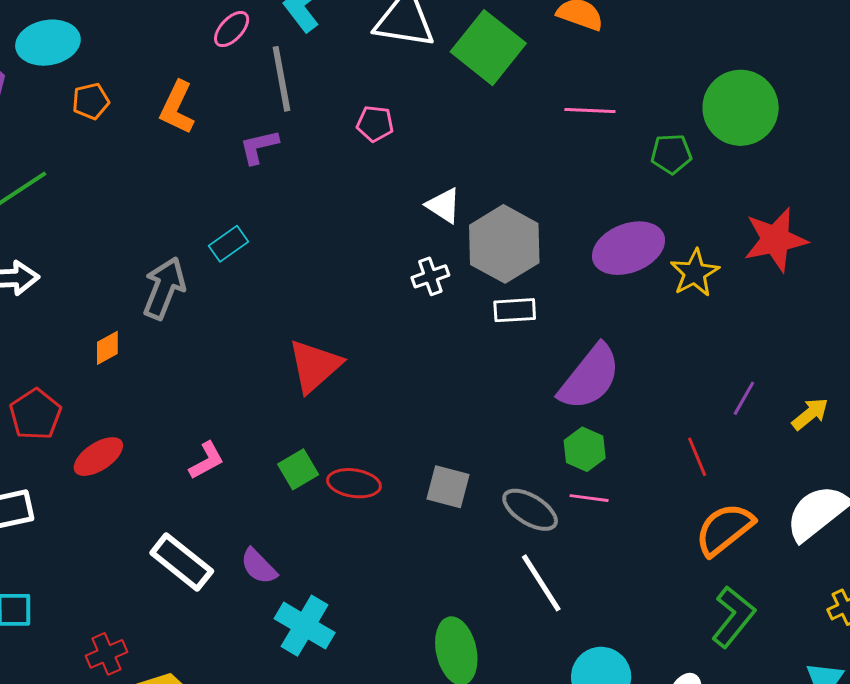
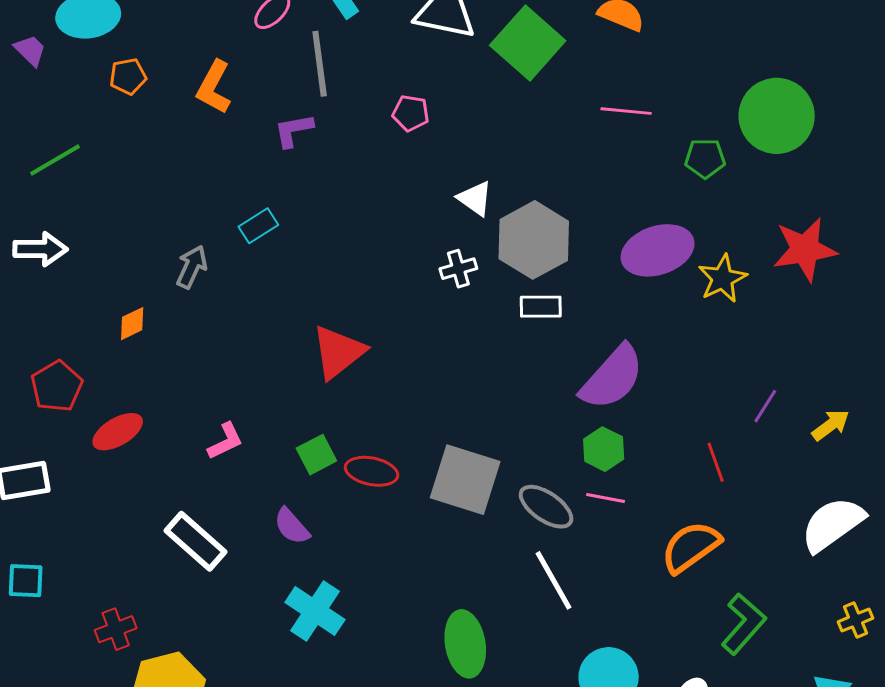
gray arrow: (164, 288) -> (192, 267), size x0.7
gray square: (448, 487) -> (465, 480), size x1.6
orange semicircle: (724, 529) -> (691, 547), moved
purple semicircle: (259, 566) -> (292, 526), moved

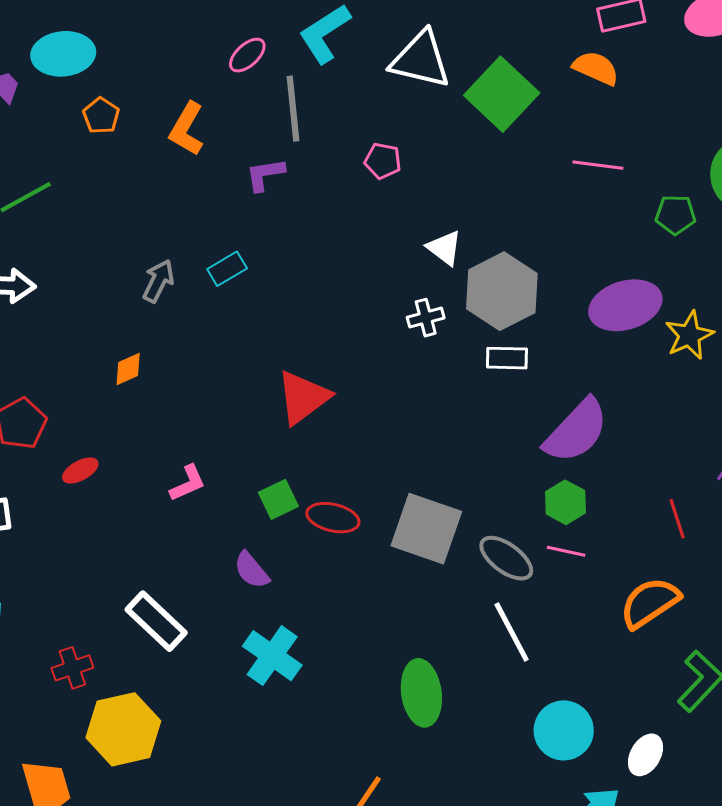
orange pentagon: (128, 76) -> (101, 116), turned -30
gray arrow: (192, 267) -> (158, 281), moved
orange diamond: (132, 324) -> (128, 369), moved
red ellipse: (118, 432) -> (80, 470), size x0.7
white rectangle: (195, 541) -> (156, 621), moved

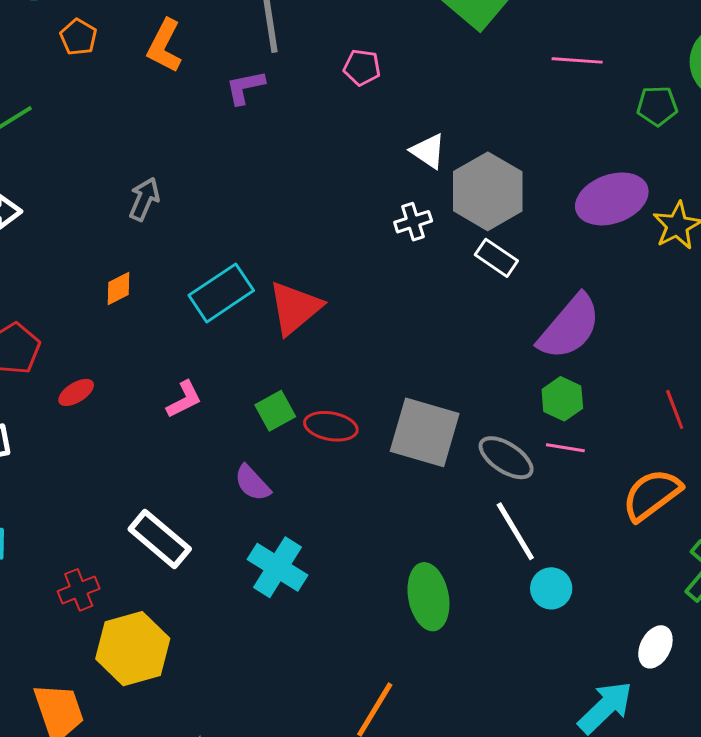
cyan rectangle: (227, 269) -> (221, 293), moved, size x1.6
white rectangle: (507, 358) -> (496, 258), turned 36
cyan circle: (564, 730) -> (551, 588), moved, size x0.7

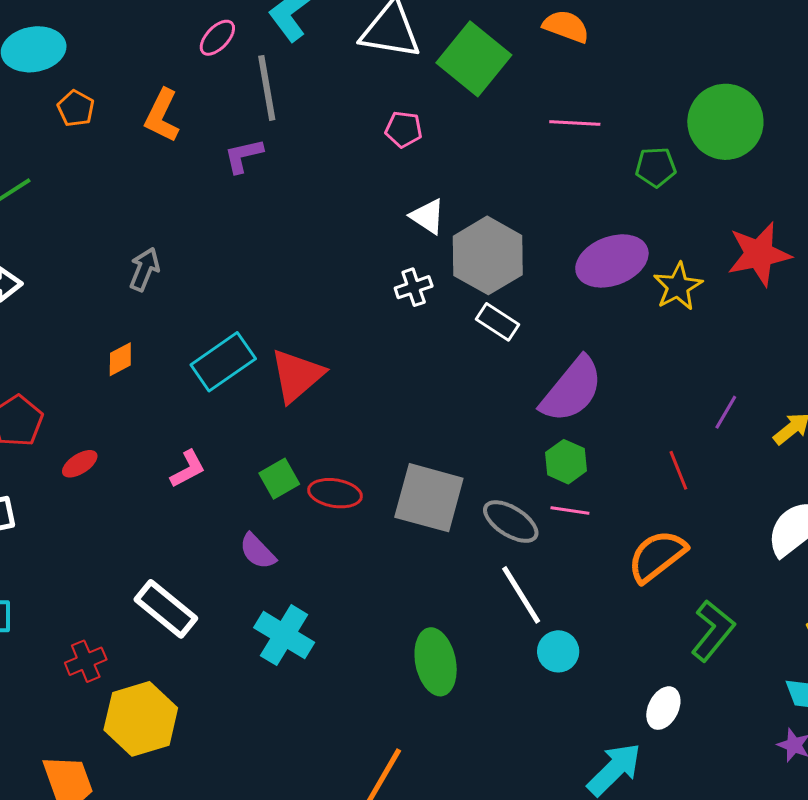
pink pentagon: (362, 67) -> (404, 129), moved

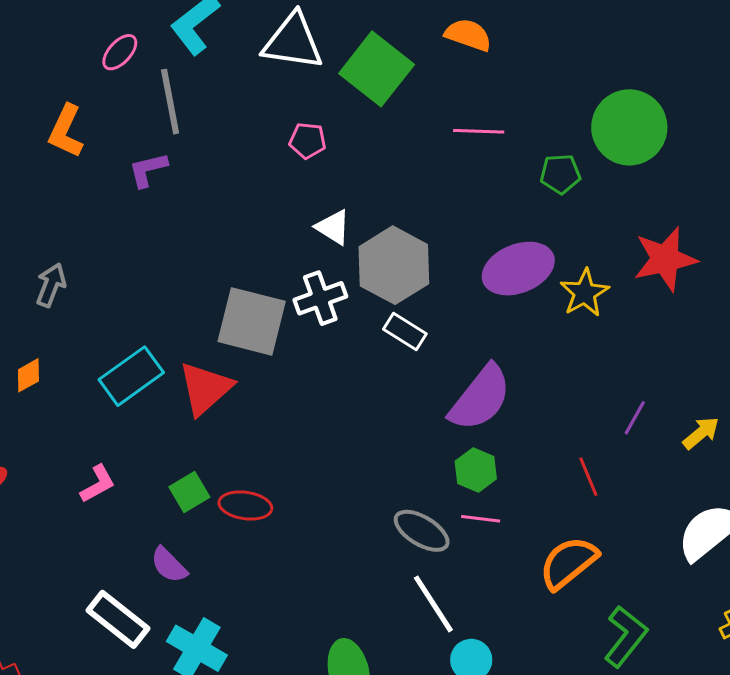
white cross: (414, 287) -> (320, 298), size x1.4
gray square: (429, 498) -> (252, 321), moved
white rectangle: (166, 609) -> (118, 619), moved

